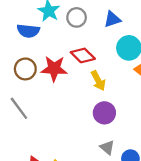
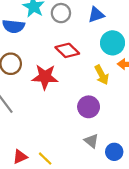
red star: (54, 69) -> (45, 77), moved
yellow arrow: (98, 81) -> (102, 75), moved

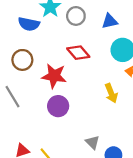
yellow arrow: (102, 75) -> (111, 93), moved
purple circle: (89, 107) -> (58, 106), moved

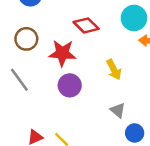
yellow arrow: (111, 93) -> (114, 70), moved
gray triangle: (92, 142) -> (118, 110), moved

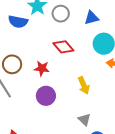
brown circle: (26, 39) -> (12, 64), moved
red star: (62, 53) -> (42, 68), size x0.7

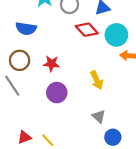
blue semicircle: (18, 22) -> (26, 29), moved
red diamond: (63, 47) -> (87, 30), moved

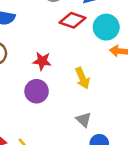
red diamond: (87, 30) -> (72, 20), turned -30
red star: (51, 64) -> (42, 61), moved

